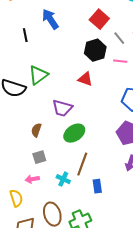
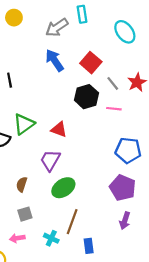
blue arrow: (50, 19) -> (55, 60), moved
red triangle: (85, 79) -> (59, 130), moved
purple trapezoid: (62, 108) -> (50, 160), turned 105

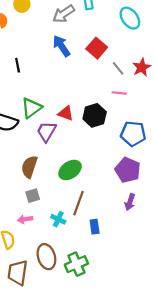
black hexagon: (86, 97) -> (95, 115), moved
purple trapezoid: (50, 160) -> (46, 131), moved
brown semicircle: (22, 184) -> (29, 167), size x1.5

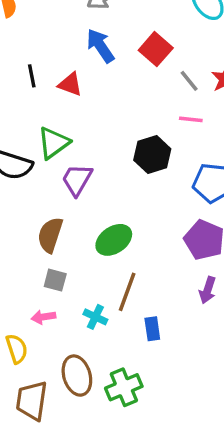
red triangle: (66, 113) -> (70, 84), moved
gray square: (33, 196) -> (55, 280), turned 32

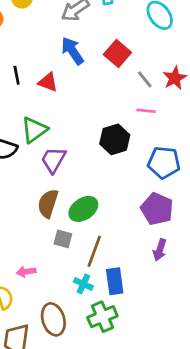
brown semicircle: (50, 235) -> (48, 203), moved
gray square: (55, 280) -> (63, 239), moved
cyan cross: (95, 317) -> (83, 284), moved
blue rectangle: (152, 329) -> (115, 281), size x1.4
green cross: (124, 387) -> (102, 317), moved

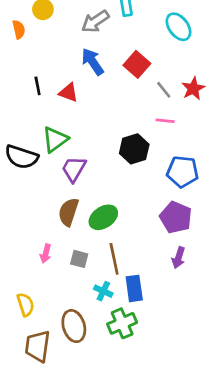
gray square: (63, 239) -> (79, 259), moved
brown line: (94, 251) -> (114, 259), turned -32
pink arrow: (26, 272) -> (46, 254), moved, turned -66

